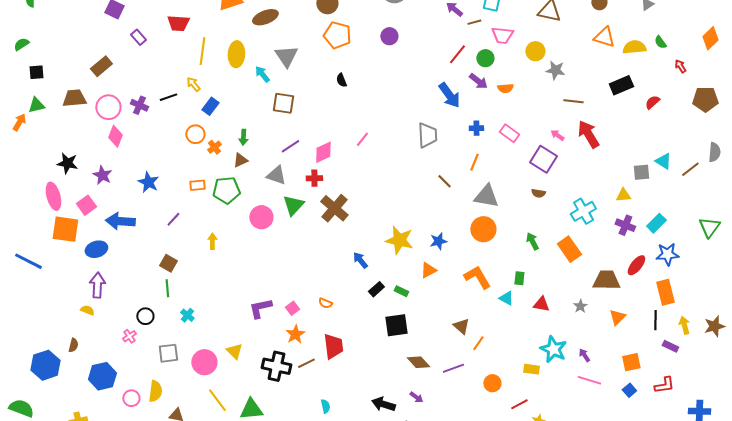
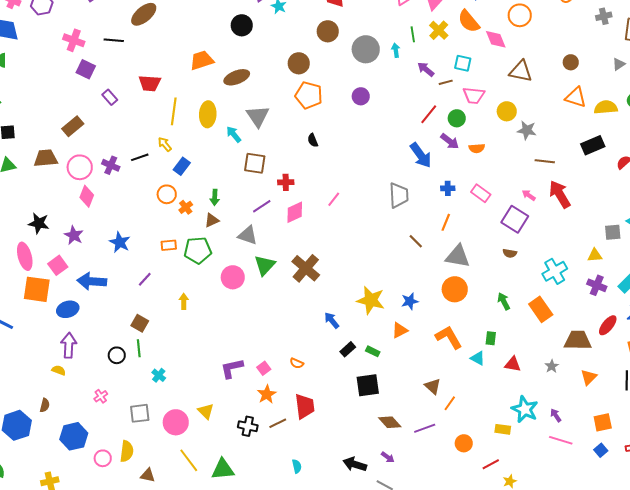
red cross: (314, 178) -> (286, 182), moved
black circle: (145, 316) -> (117, 355), moved
black cross: (276, 366) -> (248, 426), size x0.7

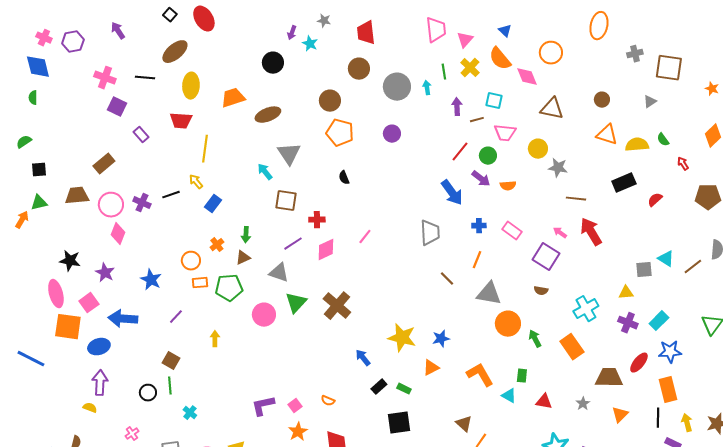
purple arrow: (426, 69) -> (457, 107), turned 48
yellow ellipse: (208, 114) -> (191, 86), moved
orange circle: (167, 194) -> (191, 261), moved
orange circle: (455, 289) -> (508, 324), moved

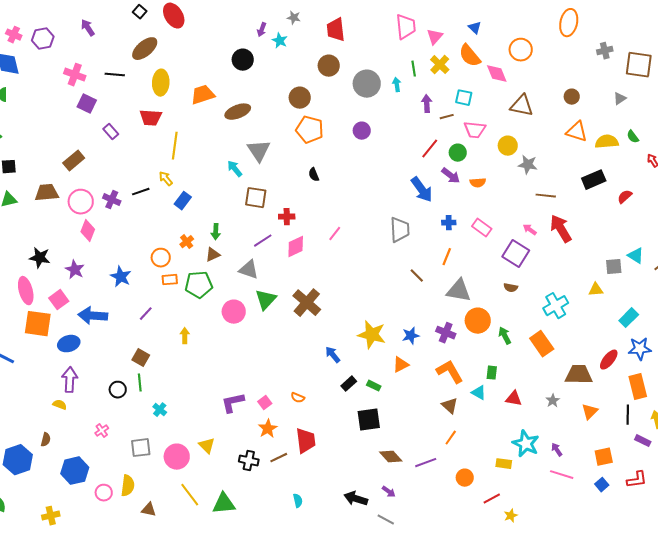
purple cross: (628, 323) -> (446, 333), moved
brown triangle: (464, 424) -> (450, 406), moved

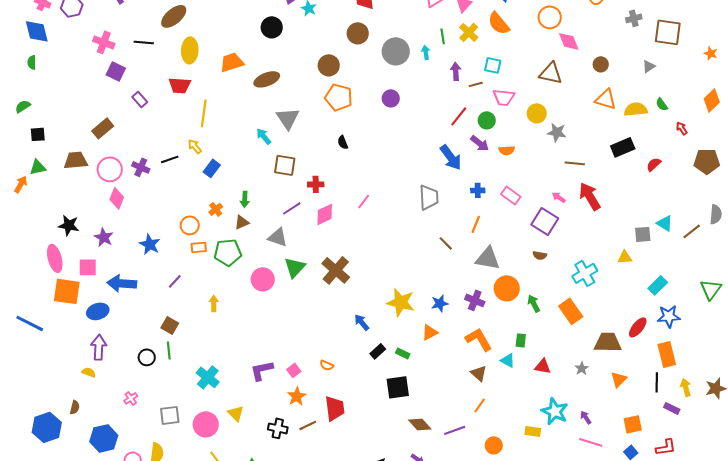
pink diamond: (497, 74) -> (569, 41), moved
pink square: (59, 300) -> (88, 267), turned 36
cyan cross: (160, 410) -> (208, 377), moved, size x1.6

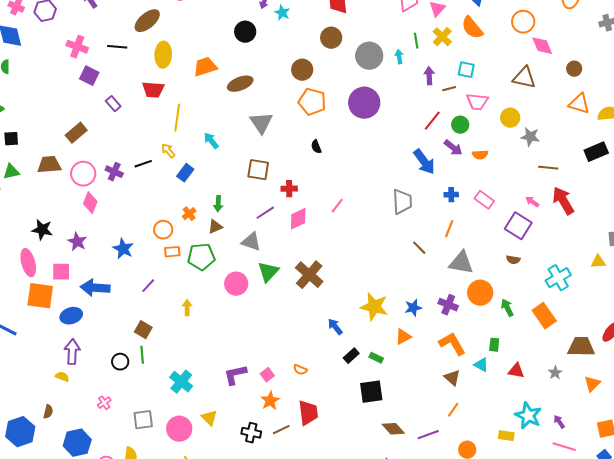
purple circle: (391, 98) -> (364, 103), size x1.8
cyan arrow: (264, 136) -> (211, 141), moved

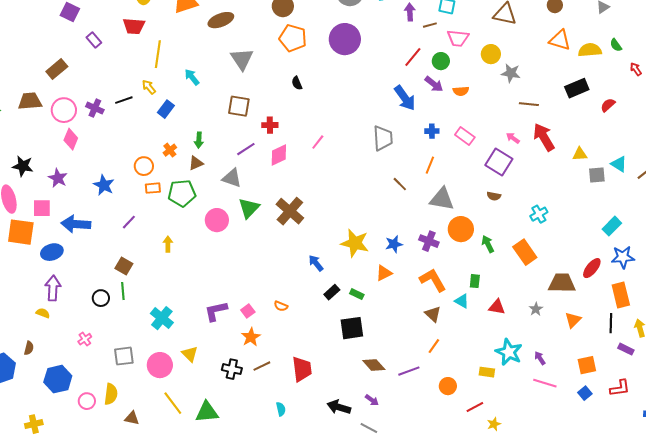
yellow triangle: (598, 262) -> (580, 154), moved
cyan cross: (558, 278) -> (539, 214), size x0.7
red trapezoid: (308, 413) -> (302, 369), moved

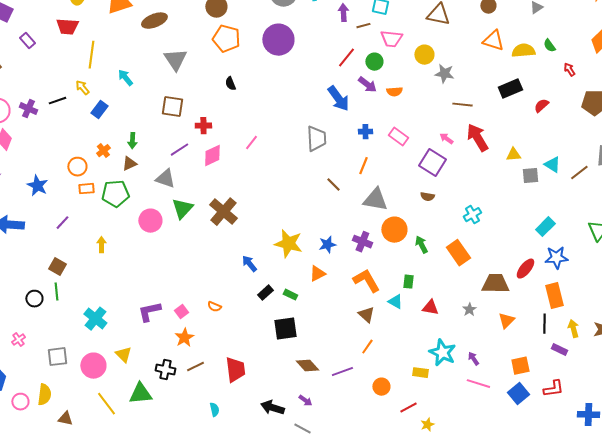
blue square: (585, 393) -> (518, 394), size x1.5
green triangle: (207, 412) -> (140, 394), moved

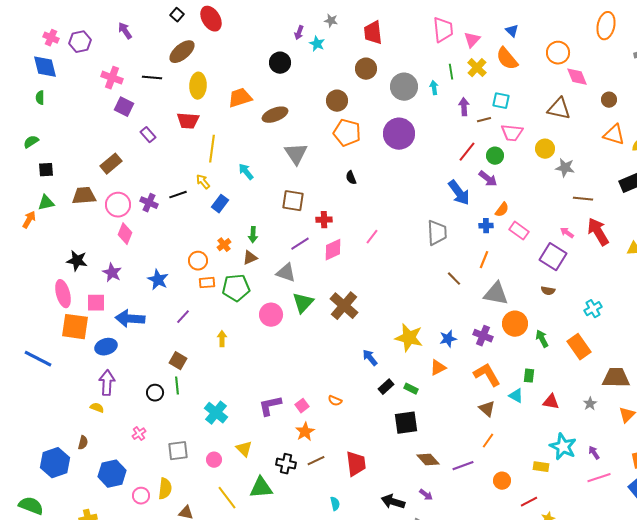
orange semicircle: (394, 92) -> (502, 210), moved, turned -49
pink circle: (93, 366) -> (214, 460), size x0.6
pink line: (478, 384) -> (599, 478), turned -35

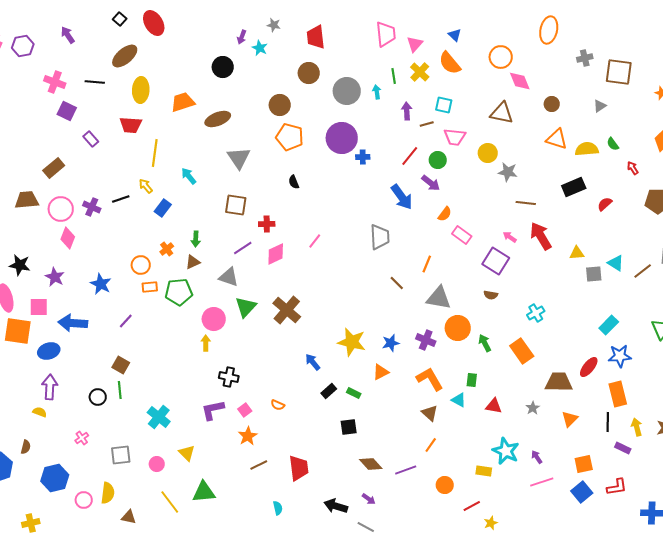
blue cross: (486, 226) -> (363, 157), moved
yellow arrow: (222, 339) -> (206, 343), moved
black square: (406, 423) -> (349, 427), size x0.7
black cross: (286, 464) -> (229, 377), moved

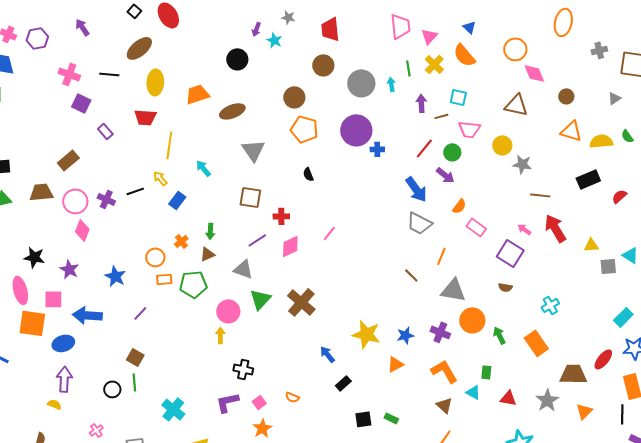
gray trapezoid: (380, 237) -> (419, 223), moved, turned 120
green rectangle: (354, 393) -> (391, 418), moved
gray star: (533, 408) -> (547, 400), size x1.6

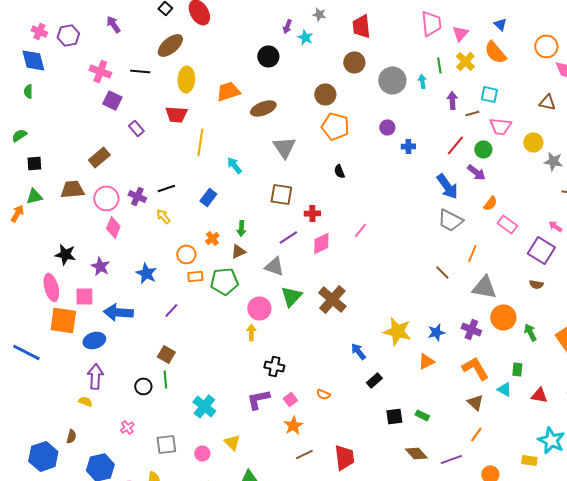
brown triangle: (516, 105) -> (547, 102), size x0.7
purple circle: (356, 130) -> (387, 127), size x0.5
yellow arrow: (160, 178) -> (163, 216), moved

